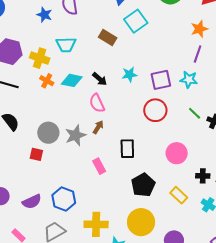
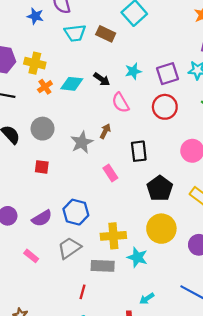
cyan trapezoid: (66, 45) -> (75, 33), moved
orange cross: (47, 81) -> (45, 87), turned 32
pink semicircle: (97, 103) -> (121, 103), moved
gray circle: (48, 133) -> (43, 129), moved

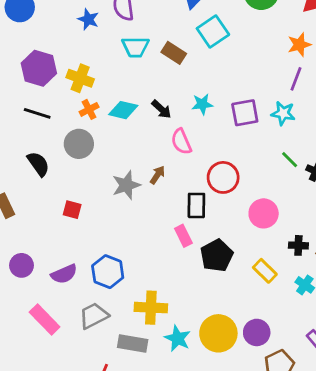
red circle: (165, 107) -> (223, 177), moved
gray circle: (43, 129) -> (79, 144), moved
pink rectangle: (110, 173) -> (183, 236), moved
yellow circle: (161, 229) -> (218, 333), moved
pink rectangle: (31, 256) -> (45, 320), size x1.6

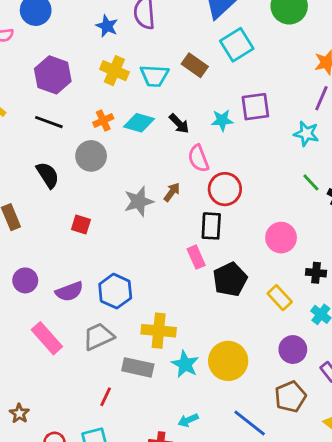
cyan trapezoid: (135, 47) -> (154, 76), moved
yellow cross: (80, 78) -> (114, 71), moved
purple square: (245, 113) -> (255, 107), moved
red circle: (223, 177) -> (225, 189), moved
purple circle: (257, 332) -> (293, 350), moved

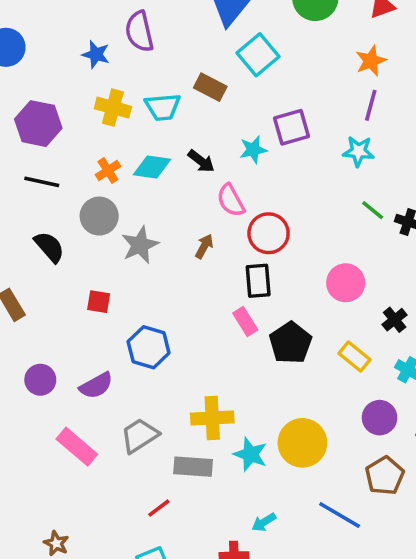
gray star: (139, 201) -> (140, 245), moved
black cross: (316, 273) -> (395, 320), turned -36
blue hexagon: (115, 291) -> (149, 347), moved
red line: (106, 397) -> (159, 508), turned 36

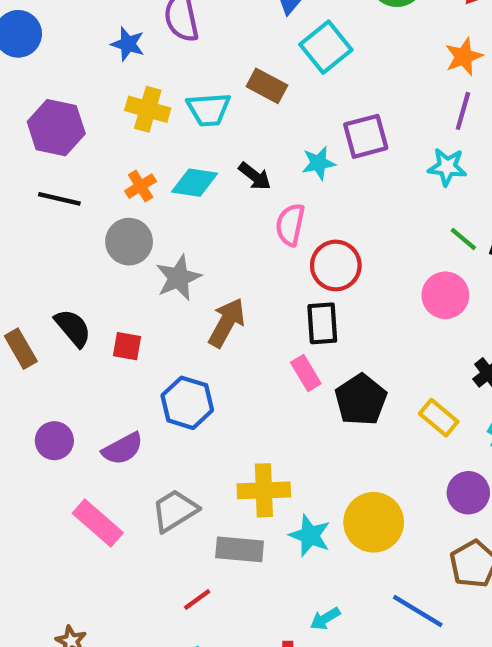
pink semicircle: (231, 200) -> (290, 225), turned 40
brown arrow: (204, 246) -> (227, 323), moved, size x1.6
black semicircle: (49, 247) -> (73, 328), moved
pink circle: (346, 283) -> (445, 295), moved

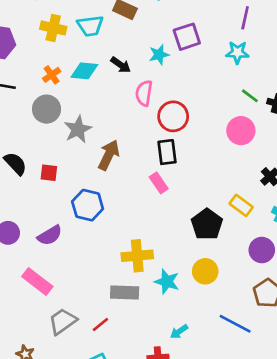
black pentagon: (361, 400) -> (207, 224), moved
gray trapezoid: (175, 511) -> (63, 321), moved
yellow circle: (374, 522) -> (205, 271), size x0.7

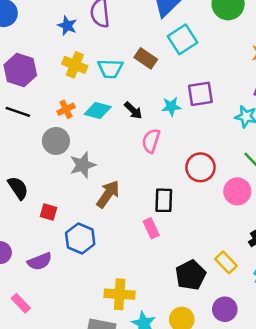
red circle: (173, 116) -> (200, 167), moved
red square: (49, 173) -> (48, 212), moved
purple circle: (262, 250) -> (225, 309), moved
pink rectangle: (37, 281) -> (21, 303), size x0.7

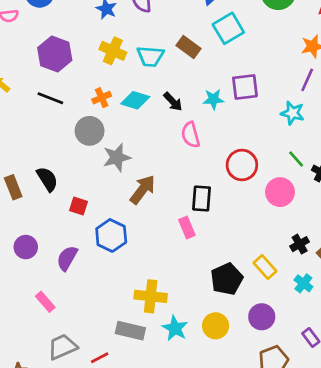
pink semicircle: (151, 141) -> (191, 135), turned -35
purple semicircle: (40, 261) -> (67, 258), turned 140

